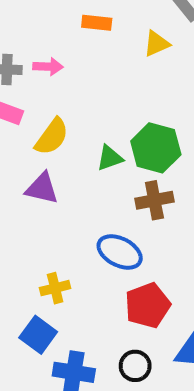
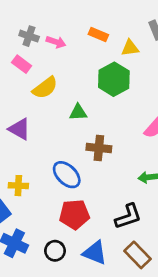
orange rectangle: (97, 23) -> (98, 35), moved
green hexagon: (156, 148) -> (114, 79), moved
purple triangle: (42, 188) -> (19, 129), moved

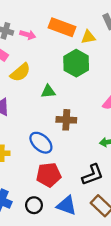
orange rectangle: (98, 35) -> (62, 27), size x1.6

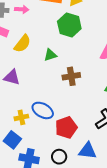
blue ellipse: (41, 143) -> (43, 110), moved

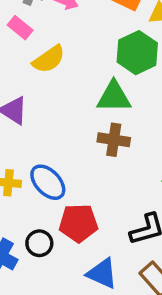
green triangle: (50, 55) -> (114, 97), moved, size x1.5
black circle: (59, 157) -> (39, 243), moved

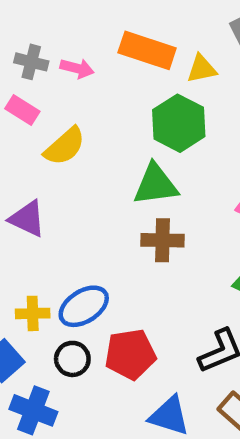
blue ellipse: (48, 182) -> (84, 306), turned -72
black circle: (39, 243) -> (72, 359), moved

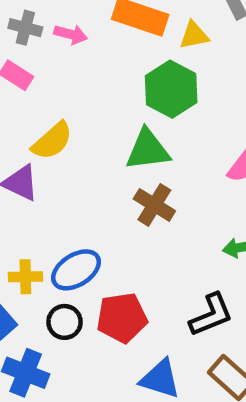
yellow semicircle: (65, 146) -> (52, 141), moved
brown cross: (163, 240) -> (154, 205), turned 30

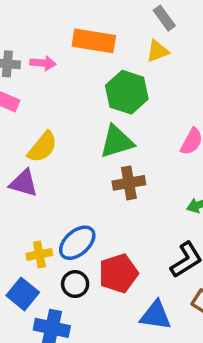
yellow triangle: (194, 35) -> (158, 51), moved
brown cross: (154, 205) -> (129, 183), turned -32

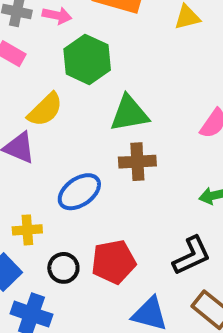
green hexagon: (127, 92) -> (87, 59), moved
blue ellipse: (77, 243) -> (79, 192), moved

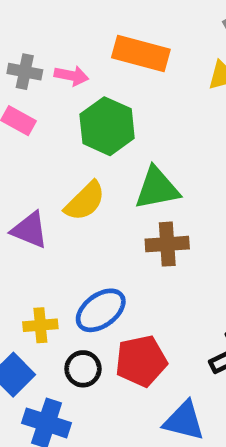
yellow semicircle: (45, 110) -> (85, 201), moved
blue ellipse: (79, 192) -> (101, 310), moved

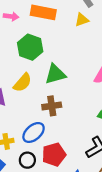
pink arrow: (71, 76) -> (11, 16), moved
brown cross: (167, 244) -> (52, 106), moved

